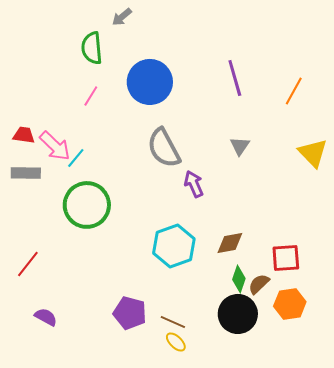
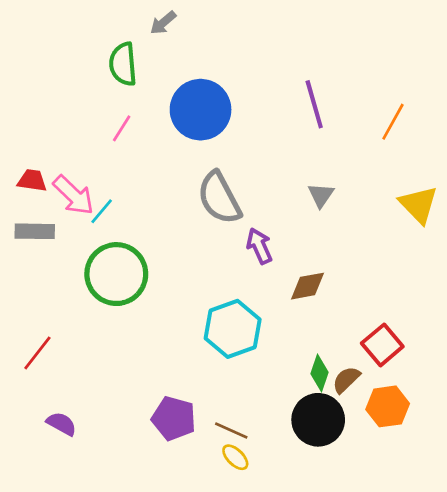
brown diamond: (230, 243) -> (307, 286), moved
red square: (286, 258) -> (382, 345), turned -36

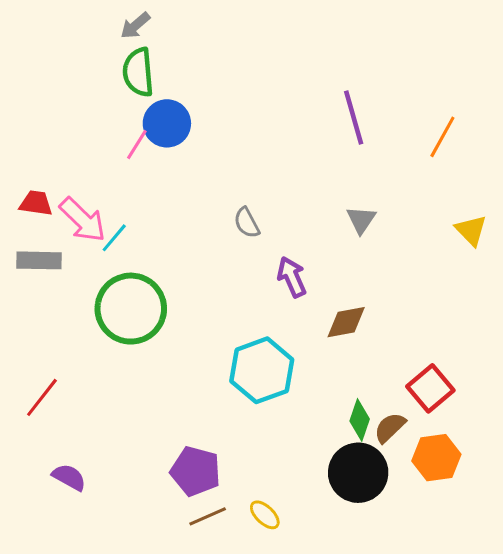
gray arrow: (163, 23) -> (135, 26), moved
blue circle: (201, 110) -> (167, 123), moved, size x0.7
gray semicircle: (219, 198) -> (247, 223), size x0.5
yellow triangle: (418, 205) -> (471, 230), size x0.7
brown line: (231, 430) -> (208, 516), moved, turned -48

